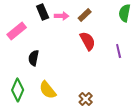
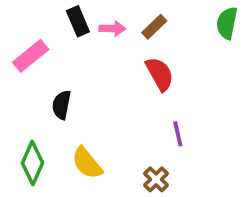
purple line: (119, 51) -> (178, 134), moved

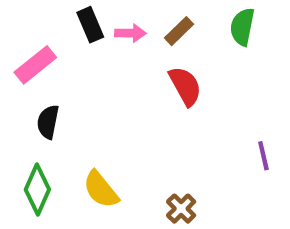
green semicircle: (227, 23) -> (242, 27), moved
black semicircle: (62, 105) -> (48, 122), moved
purple line: (178, 134) -> (263, 156), moved

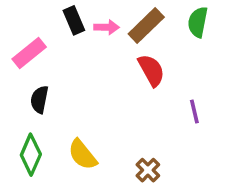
brown rectangle: (179, 31) -> (146, 26), size x1.5
purple line: (263, 156) -> (194, 112), moved

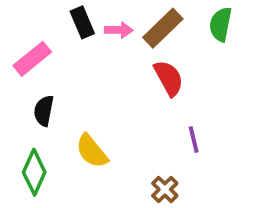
purple line: (194, 112) -> (194, 140), moved
yellow semicircle: (82, 155) -> (92, 151), moved

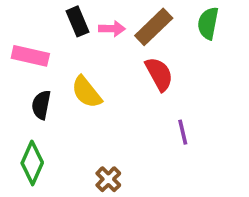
pink rectangle: (32, 59) -> (30, 56), turned 52
yellow semicircle: (92, 151) -> (87, 92), moved
brown cross: (165, 189) -> (108, 179), moved

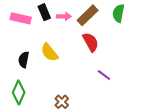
pink rectangle: (30, 56) -> (21, 18), moved
purple line: (183, 132) -> (104, 75), turned -40

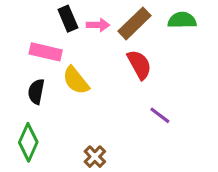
green semicircle: (118, 13) -> (182, 20), turned 78
pink rectangle: (21, 18) -> (46, 52), moved

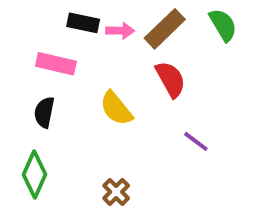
black rectangle: (68, 19) -> (83, 23), turned -55
green semicircle: (182, 20) -> (223, 25), turned 60
yellow semicircle: (76, 80) -> (116, 108), moved

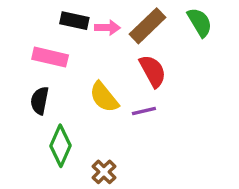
purple line: (196, 141) -> (144, 111), moved, turned -50
green diamond: (35, 174) -> (60, 146), moved

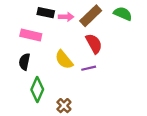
green semicircle: (200, 22) -> (123, 14), turned -36

